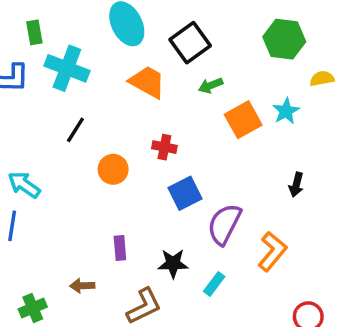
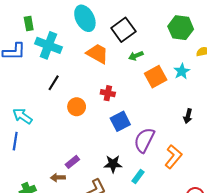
purple rectangle: (120, 248) -> (72, 162), moved, turned 56

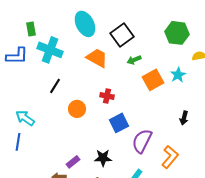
black star: (113, 164) -> (103, 158), moved

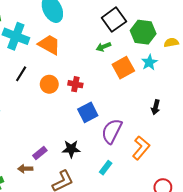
green hexagon: (177, 33) -> (143, 32), moved
black square: (122, 35) -> (114, 20), moved
orange trapezoid: (97, 58) -> (49, 45), moved
orange circle: (77, 109) -> (49, 84), moved

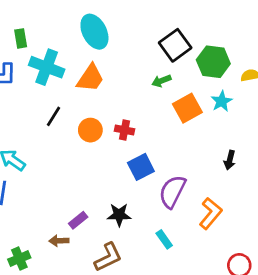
orange trapezoid: (49, 45) -> (90, 78), turned 95
cyan rectangle: (106, 168) -> (164, 239), turned -72

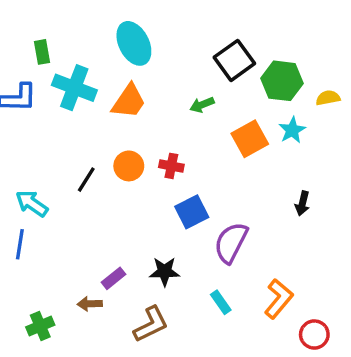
green arrow: (161, 81) -> (202, 105), moved
black line: (53, 116) -> (86, 180), moved
orange L-shape: (211, 213) -> (279, 299), moved

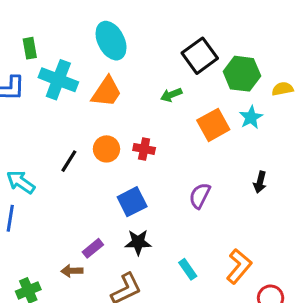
blue square: (192, 212) -> (132, 202), moved
purple semicircle: (231, 243) -> (200, 196), moved, size x0.7

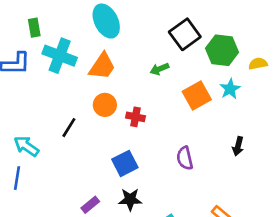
orange circle: (106, 149) -> (105, 105), moved
purple semicircle: (200, 196) -> (185, 158), turned -40

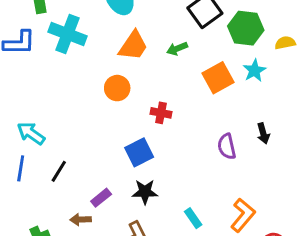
orange trapezoid: (102, 66) -> (133, 46), moved
red cross: (135, 117) -> (161, 113), moved
black line: (69, 128) -> (59, 171), moved
black arrow: (238, 146) -> (263, 133), turned -30
purple semicircle: (185, 158) -> (227, 146), moved

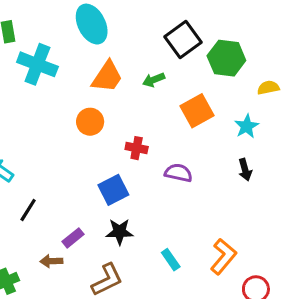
yellow semicircle: (285, 43) -> (268, 88), moved
cyan star: (254, 71) -> (247, 126), moved
purple semicircle: (227, 146) -> (178, 173), moved, turned 115

